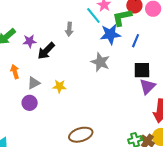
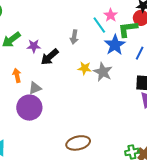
blue star: (110, 34) -> (115, 45), turned -30
yellow star: (59, 86) -> (85, 68), moved
purple circle: (30, 103) -> (29, 108), size x1.6

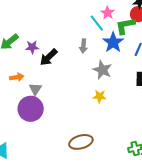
gray arrow: (74, 37) -> (83, 46), moved
yellow star: (85, 68) -> (100, 96), moved
orange arrow: (17, 75) -> (17, 77), turned 96
gray triangle: (35, 88) -> (35, 89), turned -32

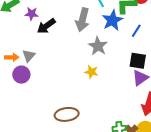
gray arrow: (83, 46) -> (82, 20), size x1.6
orange arrow: (17, 77) -> (12, 57), moved
purple circle: (31, 109) -> (21, 75), size x0.7

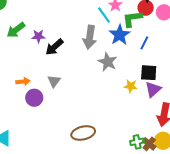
gray triangle: (29, 56) -> (54, 81), moved
yellow star: (91, 72) -> (131, 86), moved

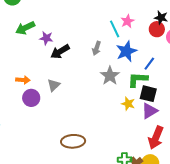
green L-shape: (132, 19) -> (138, 80), moved
gray arrow: (90, 37) -> (97, 48), size x0.6

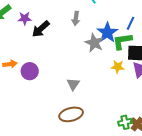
blue star: (126, 51) -> (107, 33), moved
gray triangle: (54, 85) -> (73, 84), moved
purple circle: (31, 98) -> (30, 71), moved

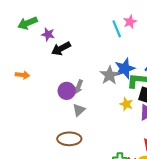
gray arrow: (76, 19) -> (78, 87), moved
purple circle: (30, 71) -> (67, 91), moved

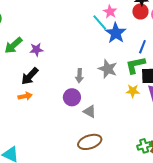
black arrow: (61, 49) -> (30, 76), moved
blue star: (125, 68) -> (116, 33), moved
gray arrow: (78, 87) -> (79, 76), moved
gray triangle: (79, 110) -> (90, 112), turned -32

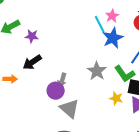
green L-shape: (135, 65) -> (125, 74), turned -125
black arrow: (30, 76) -> (32, 62), moved
gray arrow: (79, 76) -> (62, 80), moved
gray triangle: (90, 112) -> (70, 109), size x1.5

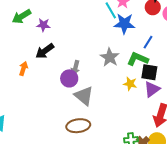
blue star: (113, 38) -> (124, 24), turned 30
green L-shape: (125, 74) -> (138, 59), turned 150
orange arrow: (10, 79) -> (23, 69), turned -72

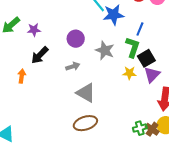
green L-shape: (138, 59) -> (133, 47), turned 95
gray arrow: (75, 68) -> (73, 66), turned -112
black square: (149, 72) -> (146, 58), turned -30
purple circle: (69, 78) -> (76, 39), moved

